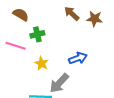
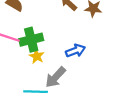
green cross: (37, 34) -> (31, 40), moved, size x1.5

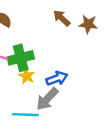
blue arrow: (75, 51) -> (57, 78), moved

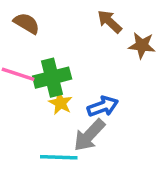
brown star: (88, 24) -> (142, 45), moved

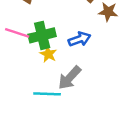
blue arrow: (103, 106) -> (79, 39), moved

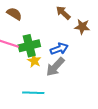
gray arrow: (70, 78) -> (55, 67), moved

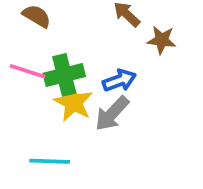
yellow star: (34, 61) -> (73, 102), size x1.5
cyan line: (33, 93) -> (50, 161), moved

